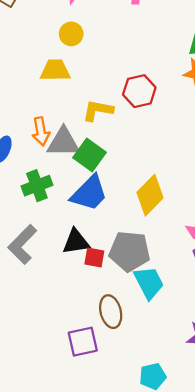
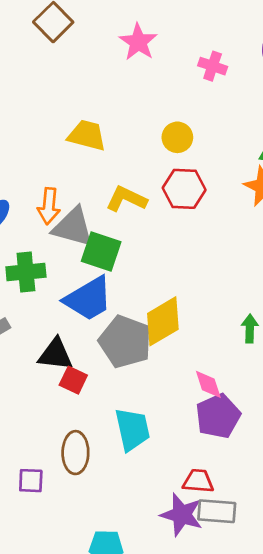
yellow circle: (71, 34) -> (177, 137), moved
green square: (89, 155) -> (101, 251), turned -32
gray pentagon: (130, 251) -> (125, 342), moved
purple square: (83, 342) -> (31, 481), size x0.7

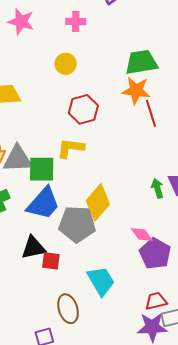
yellow circle: (177, 137) -> (66, 64), moved
yellow L-shape: (126, 199) -> (71, 148), moved

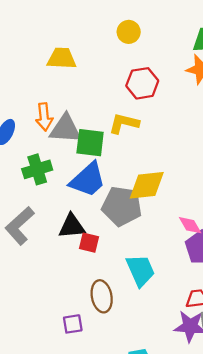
yellow diamond: (98, 202) -> (147, 185), turned 36

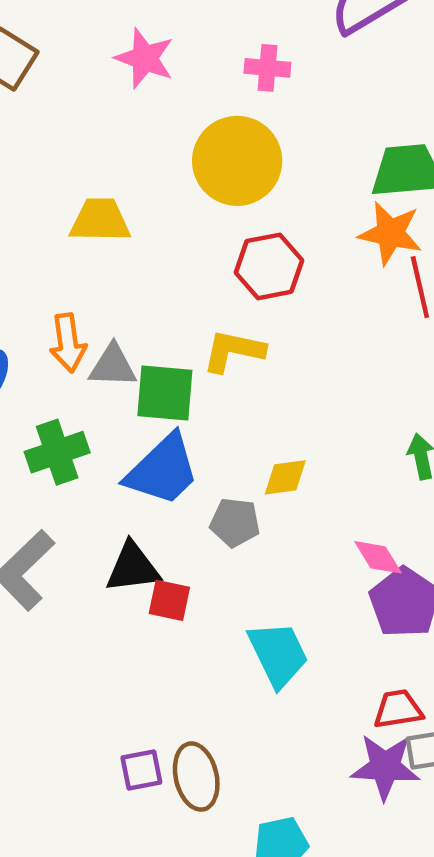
yellow circle: (129, 32) -> (237, 161), size x1.8
gray triangle: (65, 129) -> (113, 366), size x0.7
yellow diamond: (147, 185) -> (285, 477), size x0.6
gray pentagon: (122, 206) -> (235, 522), size x0.6
brown ellipse: (102, 296) -> (196, 777), moved

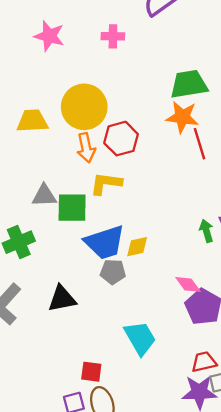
yellow circle: (237, 161) -> (84, 107), moved
orange arrow: (68, 343) -> (86, 148), moved
blue trapezoid: (163, 470) -> (105, 242), moved, turned 30
red square: (169, 600) -> (91, 372), moved

